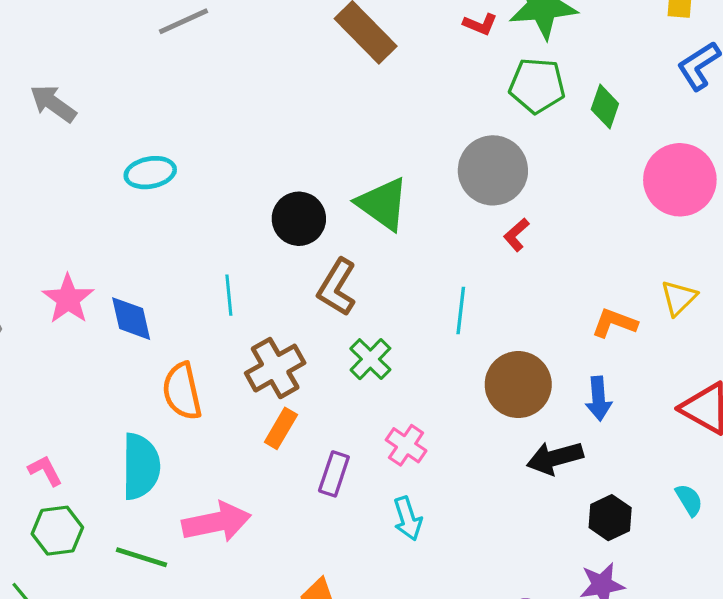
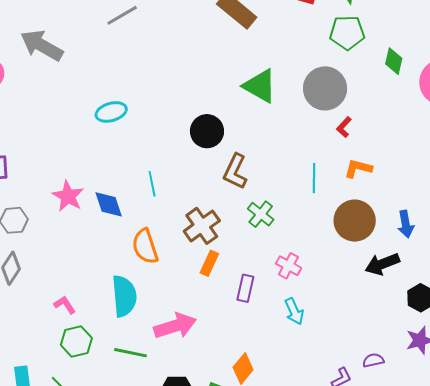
gray arrow: (53, 103) -> (42, 45), moved, size x1.4
green diamond: (605, 107) -> (394, 61), moved
green triangle: (383, 204) -> (260, 86), moved
cyan line: (229, 295) -> (152, 184), moved
orange L-shape: (614, 323) -> (358, 168), moved

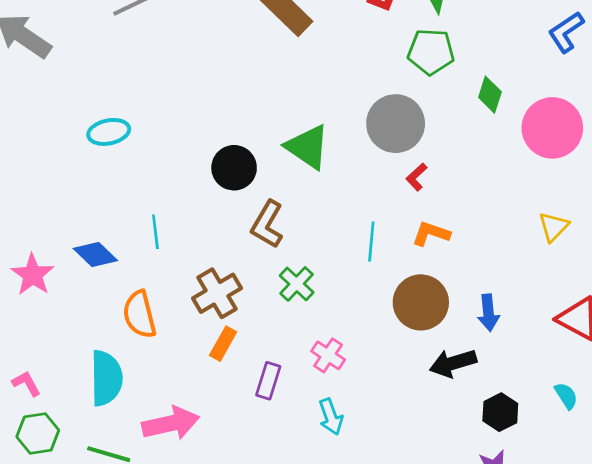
green triangle: (260, 86) -> (308, 147), moved
pink star: (68, 196) -> (33, 275), moved
blue diamond: (109, 204) -> (95, 255), turned -32

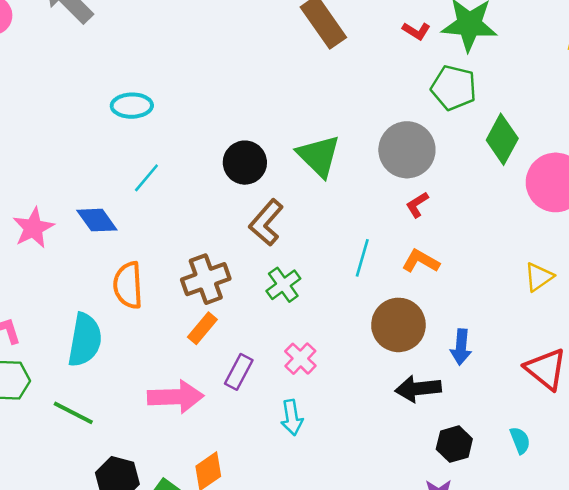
green diamond: (490, 95) -> (502, 139), size x1.4
cyan line: (155, 232) -> (146, 178), moved, turned 36
pink arrow: (171, 423) -> (176, 397), moved

